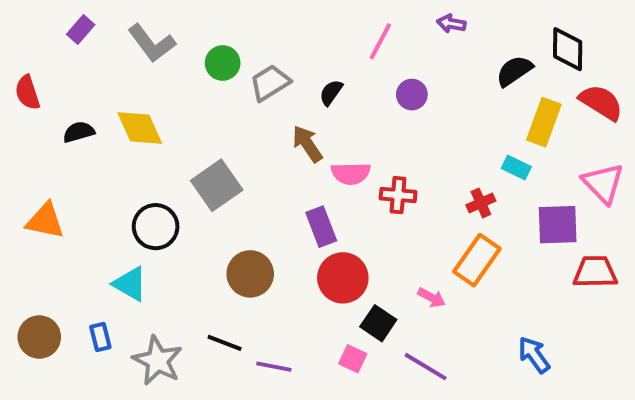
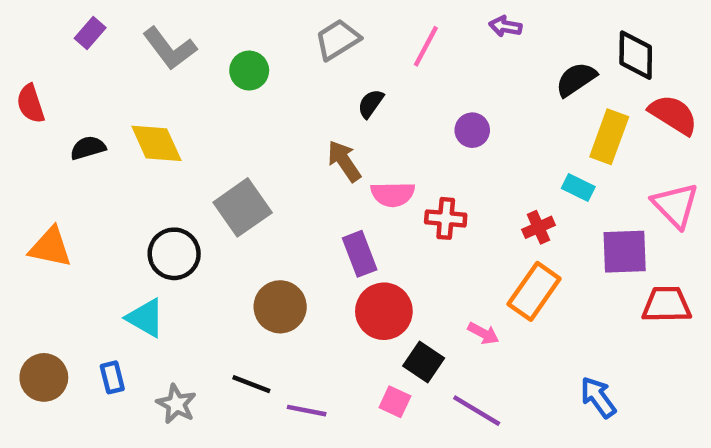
gray trapezoid: (270, 83) -> (338, 40), moved
purple circle: (412, 95) -> (472, 130), moved
gray star: (158, 361) -> (176, 404), size x0.7

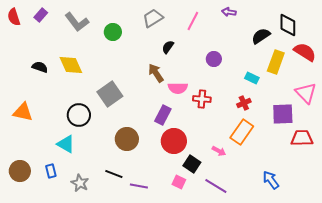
red semicircle: (31, 104) -> (14, 17), moved
black semicircle: (88, 148) -> (40, 67), turned 35
cyan rectangle: (578, 188) -> (252, 78), moved
purple rectangle: (360, 254) -> (163, 115), turned 48

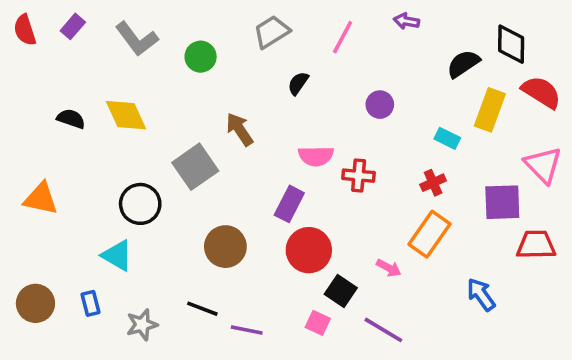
brown arrow: (156, 73) -> (240, 129), moved
blue arrow: (271, 180) -> (481, 294), moved
gray star: (80, 183) -> (142, 325), turned 30

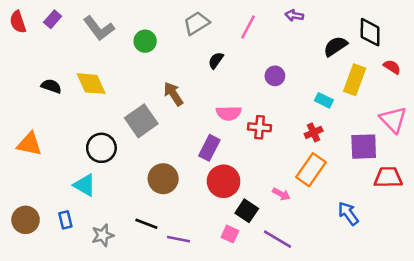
red semicircle: (541, 92) -> (392, 67), size x0.6

